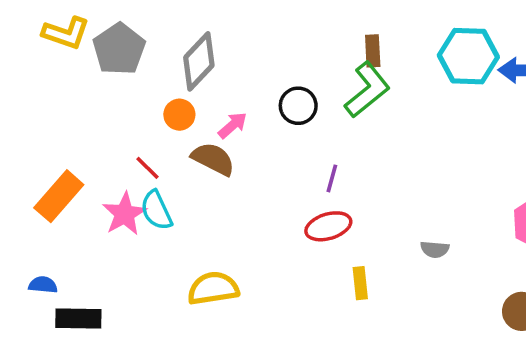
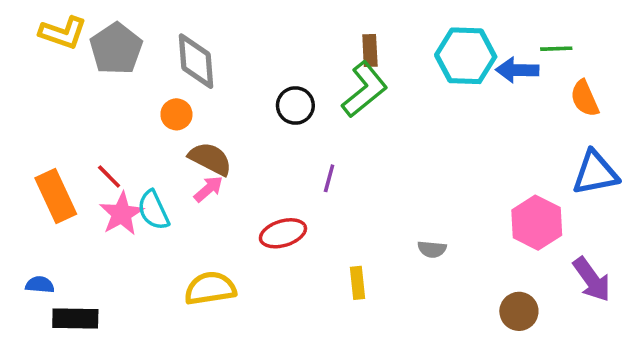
gray diamond: (199, 61) -> (196, 61), turned -48
pink arrow: (233, 125) -> (208, 189), moved
red line: (148, 168) -> (109, 176), moved
orange rectangle: (59, 196) -> (56, 196), turned -66
red ellipse: (328, 226) -> (283, 233), moved

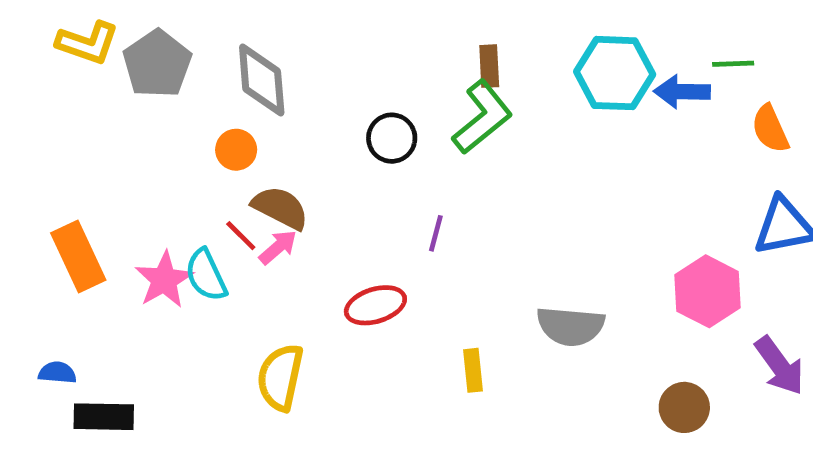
red line: (109, 176) -> (241, 236), moved
gray semicircle: (432, 249) -> (571, 326), size x1.8
yellow semicircle: (210, 288) -> (280, 377), turned -69

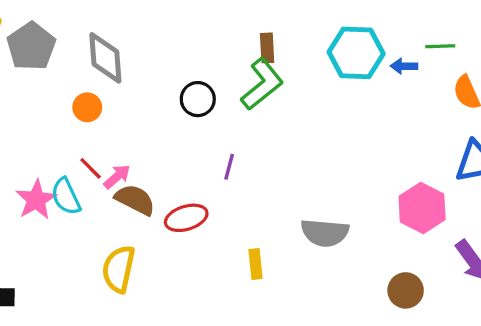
blue arrow: (682, 92) -> (404, 66), size x0.7
brown semicircle: (280, 208) -> (135, 200), moved

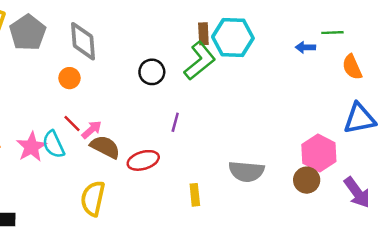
cyan hexagon: (356, 53) -> (233, 38), moved
brown circle: (406, 290) -> (307, 180), moved

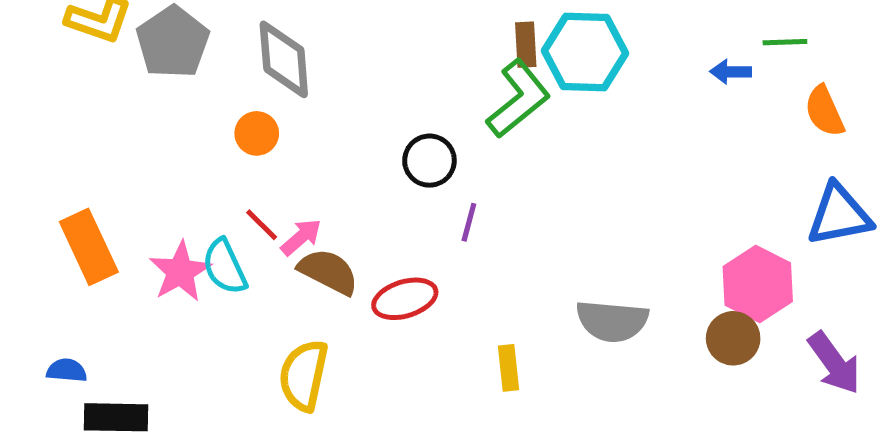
black circle: (152, 72) -> (429, 161), moved

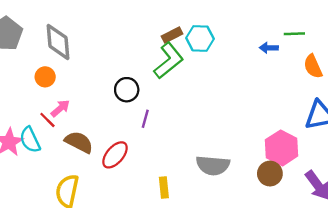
brown rectangle: (526, 45) -> (172, 35), turned 66
cyan hexagon: (585, 52) -> (200, 38), size x0.7
pink arrow: (301, 237) -> (60, 108), moved
red ellipse: (405, 299) -> (115, 155), turned -32

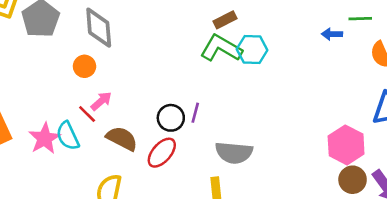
cyan hexagon: (200, 38) -> (252, 50), moved
green L-shape: (169, 61) -> (221, 48), turned -111
black circle: (127, 90) -> (171, 118), moved
gray semicircle: (213, 165) -> (234, 153), moved
brown circle: (270, 174) -> (353, 180), moved

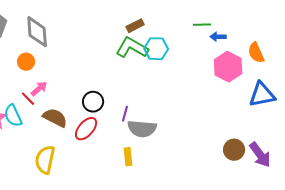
green line: (360, 19) -> (202, 25), moved
purple line: (195, 113) -> (125, 114), moved
pink hexagon: (346, 145) -> (228, 67), moved

